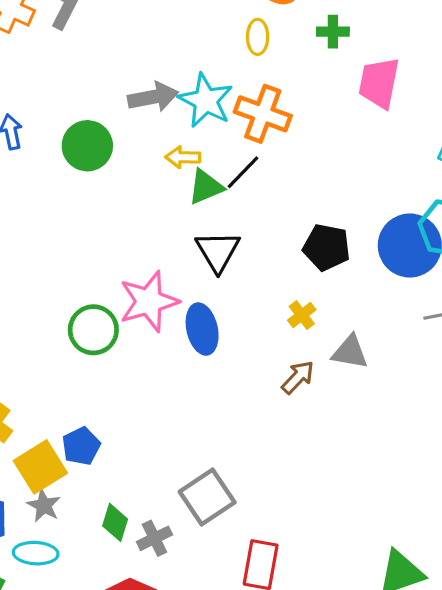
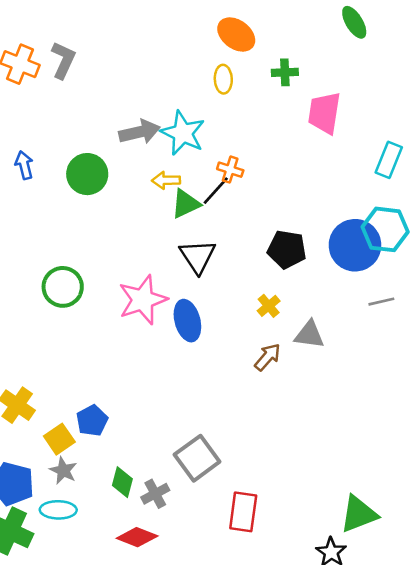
orange cross: (263, 114) -> (230, 170), moved, size x0.6
green circle: (93, 330) -> (63, 287), moved
yellow square: (40, 467) -> (59, 439), size x0.7

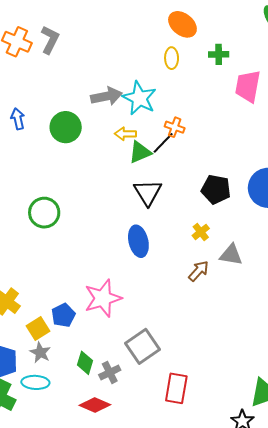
pink star: (143, 300) -> (103, 298), moved

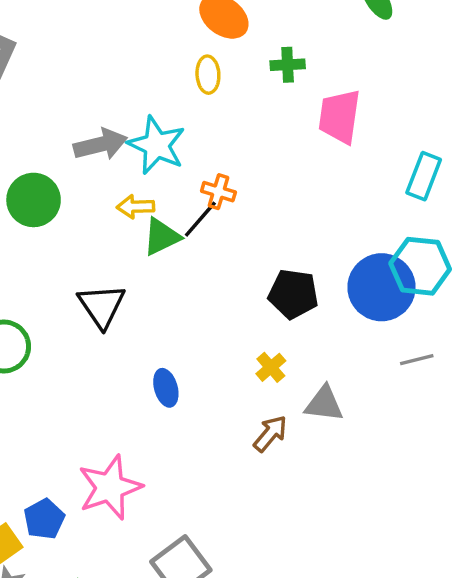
black triangle: (148, 192) -> (102, 306), moved
blue ellipse: (138, 241) -> (166, 388), size x0.7

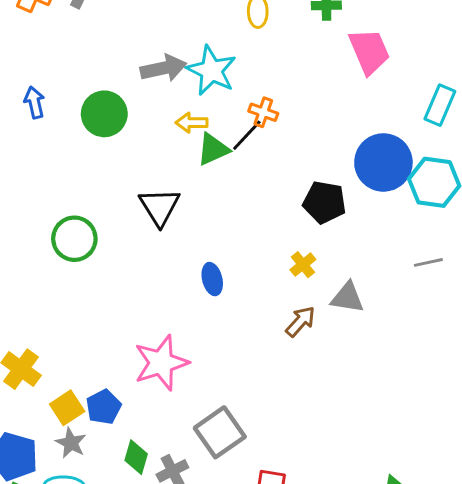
pink trapezoid: (339, 116) -> (369, 51), turned 147
blue circle: (381, 287) -> (383, 162), moved
blue pentagon: (44, 519) -> (104, 407), moved

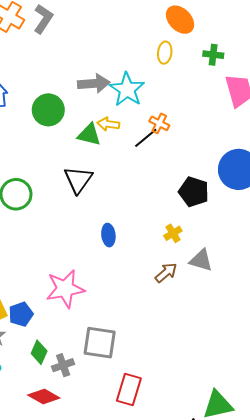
green triangle: (213, 149) -> (89, 135), moved, turned 30
gray square: (220, 432) -> (100, 343), turned 36

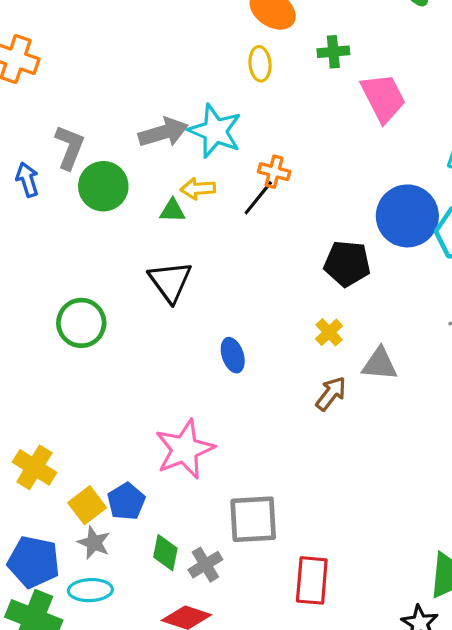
gray L-shape: (43, 19) -> (70, 147), moved
green triangle: (89, 135) -> (172, 211), size x0.7

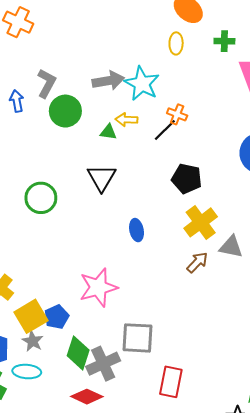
black pentagon: (347, 264) -> (187, 179), moved
yellow cross: (329, 332) -> (201, 222), size x1.8
yellow square: (87, 505) -> (31, 316), size x1.4
green diamond: (165, 553) -> (78, 353), size x1.4
gray cross: (205, 565) -> (103, 364), size x1.5

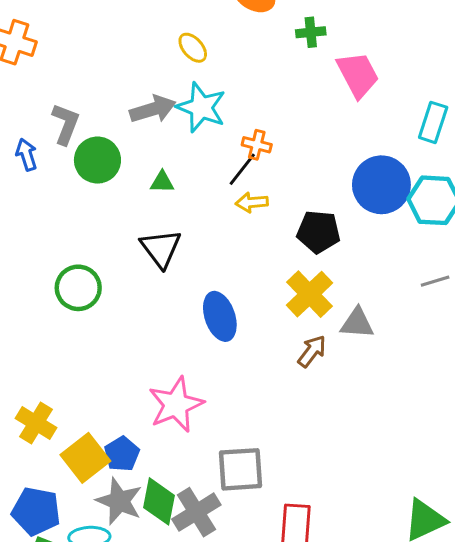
yellow ellipse: (176, 43) -> (193, 48), moved, turned -35
yellow arrow: (126, 120) -> (252, 202), moved
black pentagon: (187, 179) -> (318, 232), moved
blue ellipse: (137, 230) -> (220, 316), size x1.5
gray star: (33, 341) -> (119, 501), moved, size x1.5

